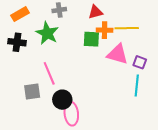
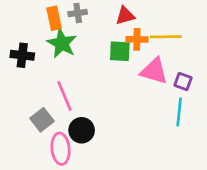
orange rectangle: (20, 14) -> (54, 18), moved, turned -72
gray square: (32, 92) -> (42, 120), turned -30
pink ellipse: (71, 114) -> (61, 149), moved

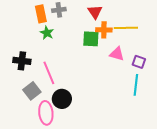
red triangle: (125, 16) -> (95, 12), turned -49
green star: (62, 43) -> (47, 33), size x0.6
black cross: (22, 55) -> (22, 61), moved
pink triangle: (154, 71) -> (117, 54), size x0.7

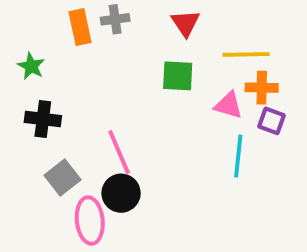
orange cross: (104, 30) -> (262, 88), moved
green star: (47, 33) -> (31, 66), moved
pink line: (49, 73) -> (119, 152), moved
cyan line: (136, 85) -> (238, 156), moved

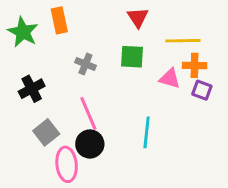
gray cross: (115, 19) -> (85, 64), moved, turned 30
green star: (31, 66) -> (23, 32), moved, size x1.5
black cross: (43, 119) -> (32, 89), turned -35
cyan line: (238, 156) -> (147, 132), moved

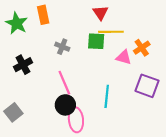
yellow line: (183, 41) -> (111, 32), moved
orange cross: (195, 65) -> (142, 48), turned -35
purple square: (202, 90) -> (147, 86), moved, size x1.6
gray square: (46, 132) -> (13, 112), moved
pink ellipse: (67, 164) -> (76, 120), moved

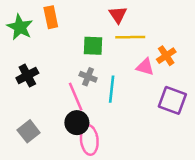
green square: (96, 41) -> (93, 46), moved
gray cross: (62, 47) -> (88, 77), moved
cyan line: (107, 96) -> (112, 89), moved
gray square: (13, 112) -> (29, 131), moved

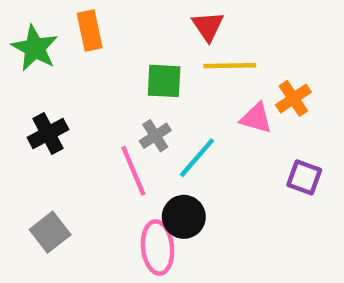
gray cross: (88, 77) -> (155, 136), turned 35
cyan line: (112, 89) -> (197, 158), turned 35
purple square: (172, 100) -> (304, 177), size x0.7
black circle: (77, 123) -> (184, 217), moved

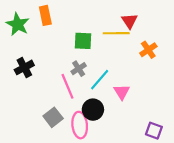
red triangle: (208, 26) -> (129, 21), moved
pink triangle: (256, 118) -> (122, 92), moved, turned 42
purple square: (304, 177) -> (154, 131), moved
gray square: (50, 232) -> (53, 117), moved

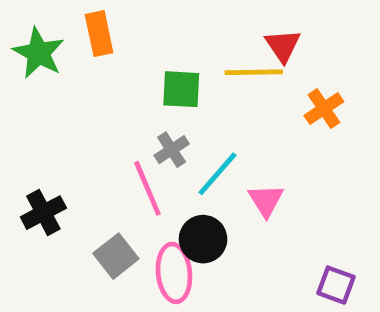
black cross: (24, 67) -> (43, 213), moved

